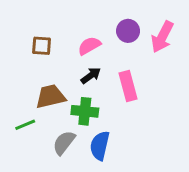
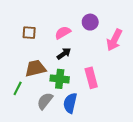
pink arrow: (162, 37) -> (114, 40), moved
pink rectangle: (128, 86) -> (91, 78), moved
green line: (25, 125) -> (18, 88), turned -40

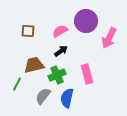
purple circle: (90, 22) -> (86, 21), size x1.5
green cross: (60, 79) -> (57, 75), turned -30

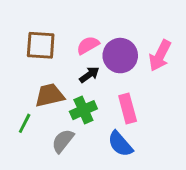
purple circle: (86, 21) -> (120, 56), moved
brown square: (28, 31) -> (41, 45), size x1.5
blue semicircle: (67, 98) -> (120, 144), moved, turned -54

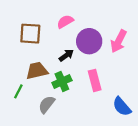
pink semicircle: (88, 45) -> (65, 22), moved
blue semicircle: (120, 144) -> (122, 107), moved

